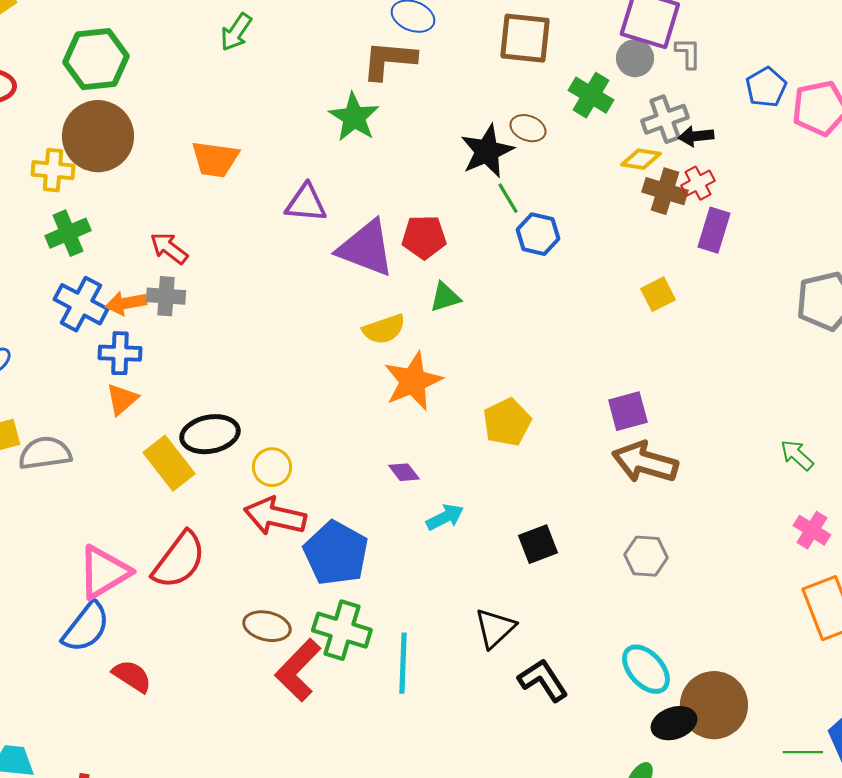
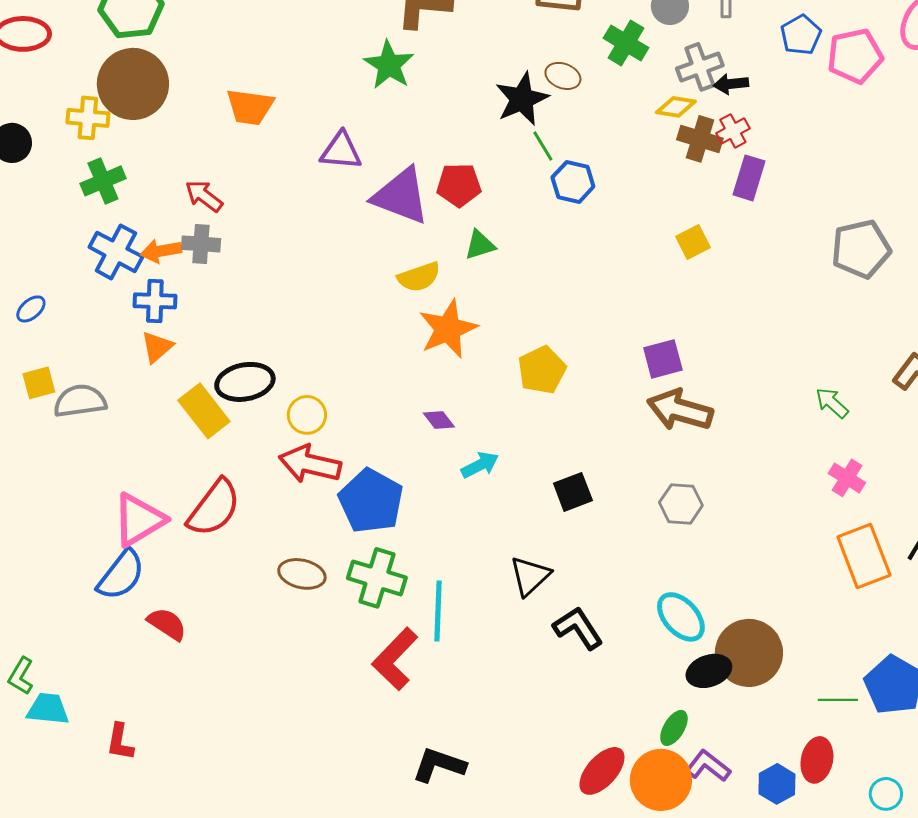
red L-shape: (298, 670) -> (395, 659), moved

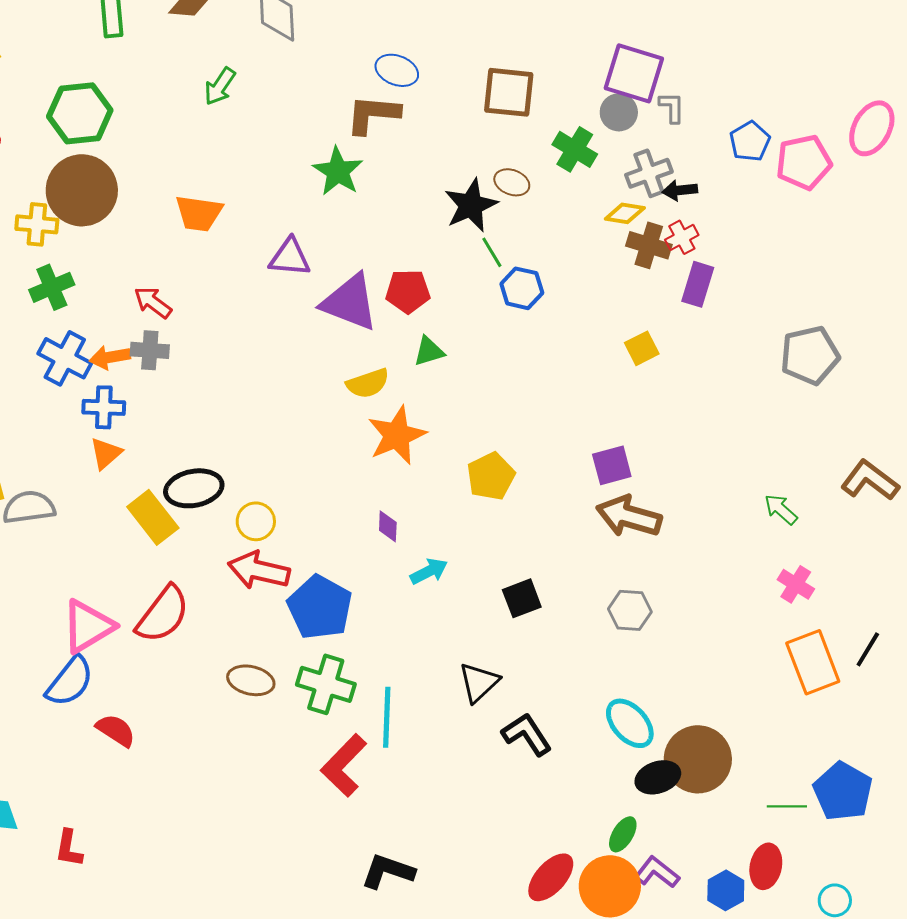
purple diamond: (439, 420) -> (388, 526), turned 40

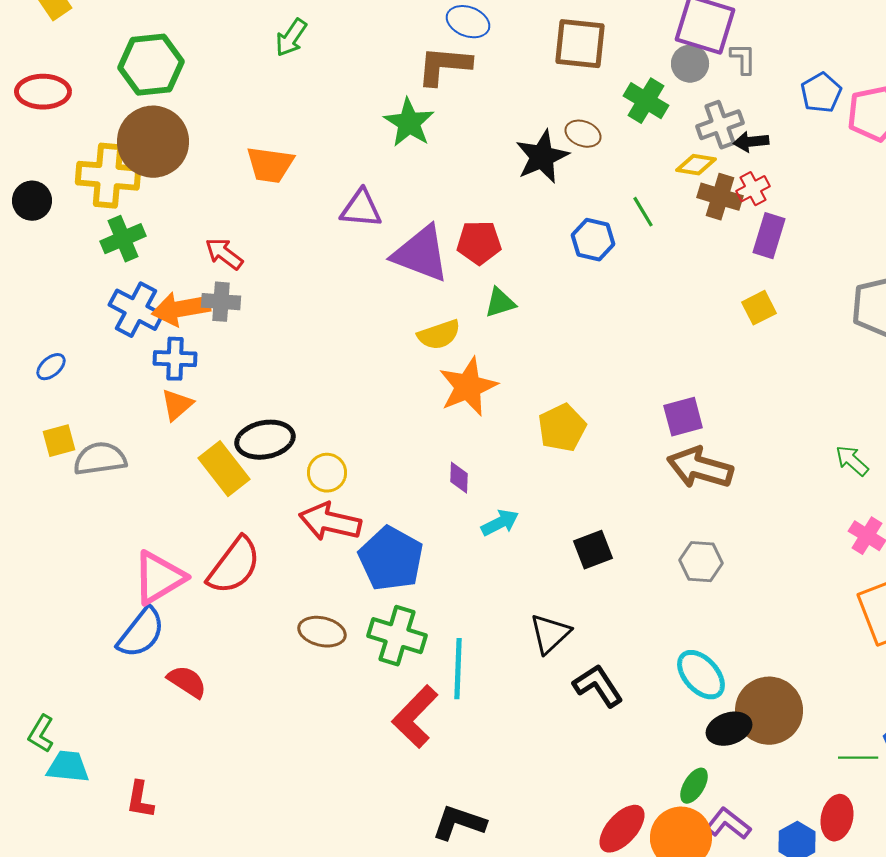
yellow cross: (37, 224) -> (108, 176), size x1.5
green line: (492, 252) -> (643, 212), moved
yellow square: (642, 348) -> (759, 308), moved
orange arrow: (110, 357) -> (181, 309), size x1.4

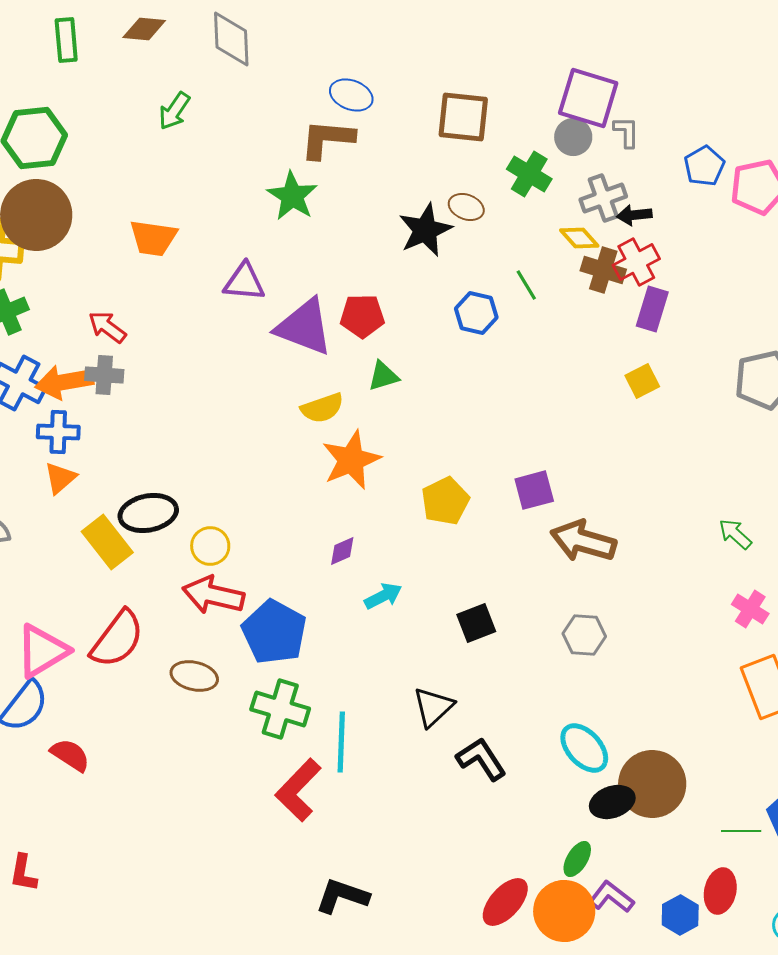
yellow diamond: (696, 165) -> (579, 238), turned 39
red cross: (753, 189) -> (636, 262), size x1.4
purple square: (683, 417) -> (534, 490), moved
purple diamond: (459, 478) -> (342, 551), turned 64
brown ellipse: (322, 632) -> (194, 676), moved

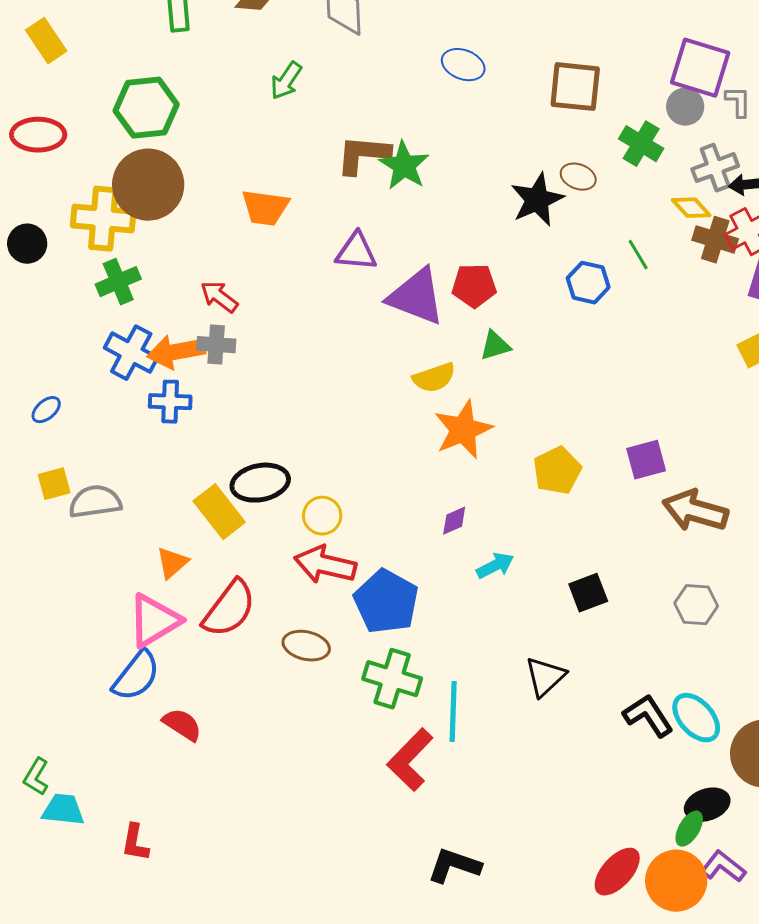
brown L-shape: (327, 139) -> (363, 155), moved
orange triangle: (60, 478) -> (172, 563), moved
black L-shape: (481, 759) -> (648, 716), moved
black ellipse: (612, 802) -> (707, 805), moved

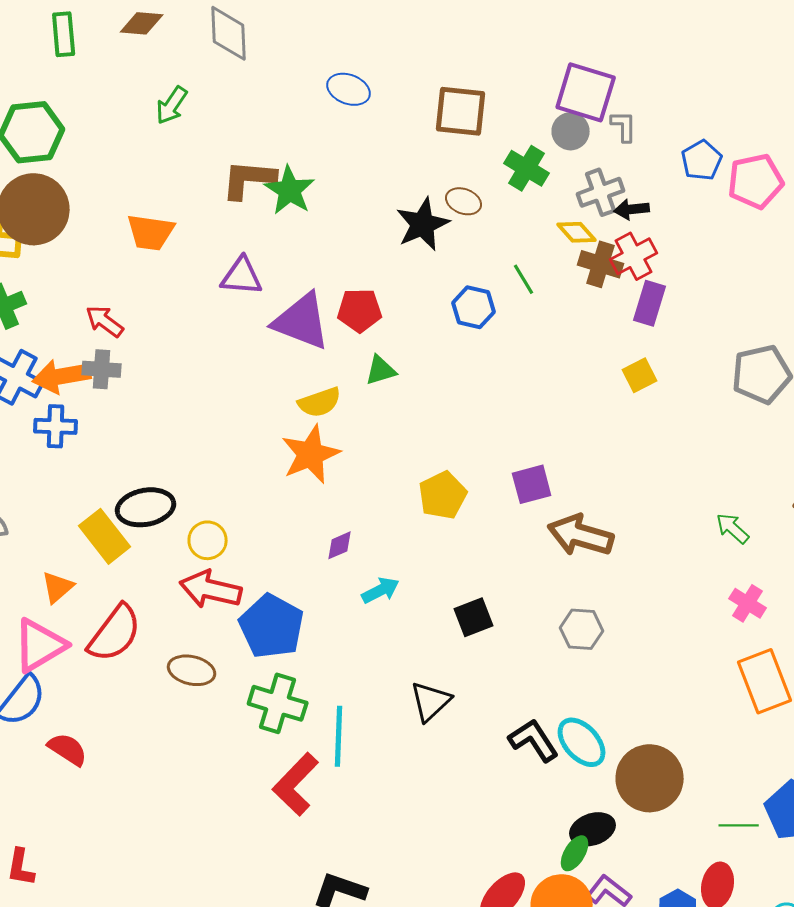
orange star: (463, 430) -> (311, 454), moved

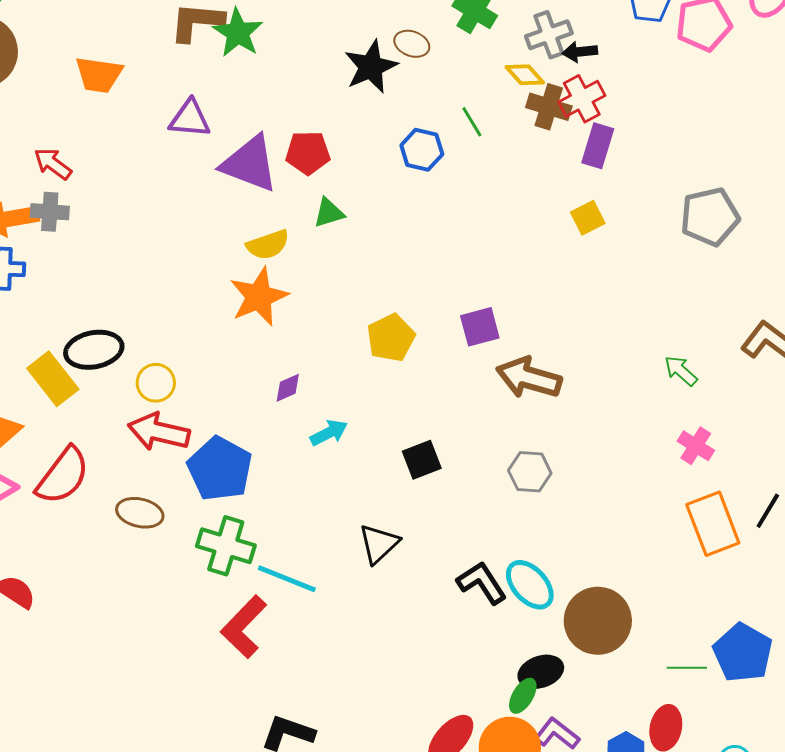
cyan line: (339, 736) -> (287, 579), turned -70

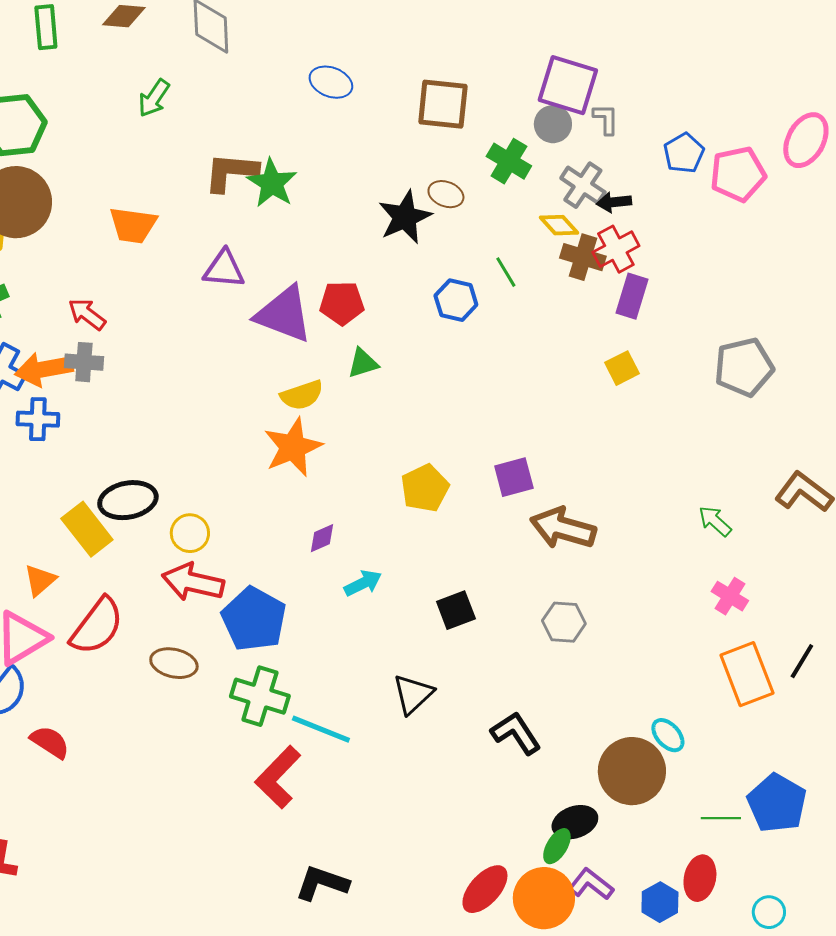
gray cross: (549, 35) -> (583, 185), turned -36
cyan ellipse: (530, 585) -> (668, 735), moved, size x0.7

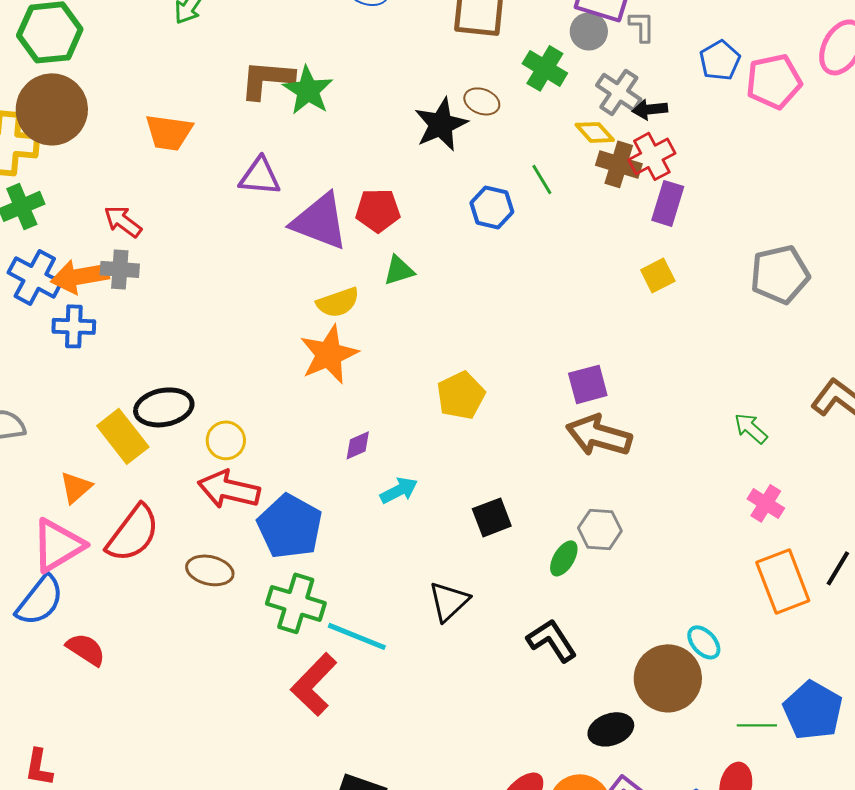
purple square: (514, 477) -> (588, 384), moved
green ellipse: (557, 846) -> (564, 558), moved

